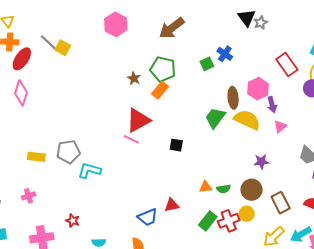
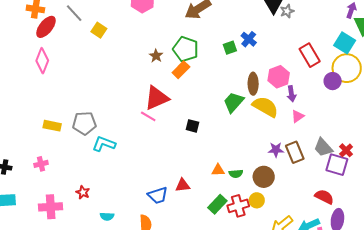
yellow square: (63, 48) -> (99, 30), moved
brown rectangle: (281, 203) -> (295, 152), moved

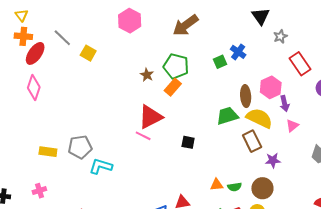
gray star: (287, 11) -> (280, 36), moved
green trapezoid: (234, 102) -> (227, 116), turned 35
brown rectangle: (295, 152) -> (252, 141), moved

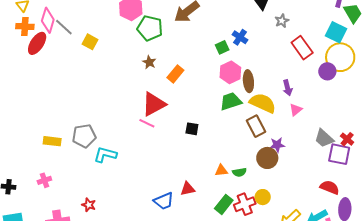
green pentagon: (176, 66) -> (150, 28), moved
pink diamond: (34, 87) -> (48, 20), moved
pink hexagon: (271, 87) -> (230, 72), moved
brown circle: (262, 188) -> (267, 158), moved

